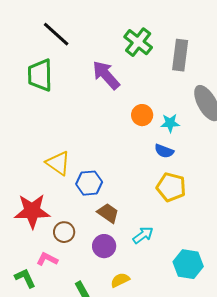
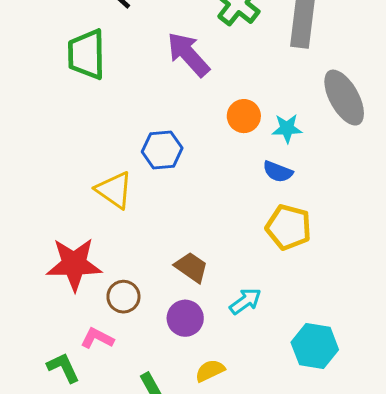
blue hexagon: (89, 183) -> (162, 150), moved

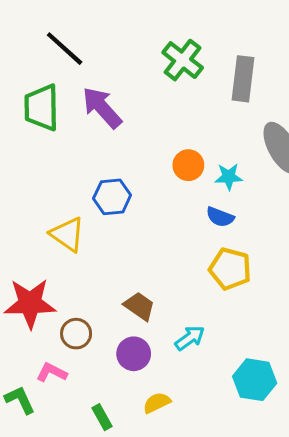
purple arrow: (188, 54) -> (102, 108), moved

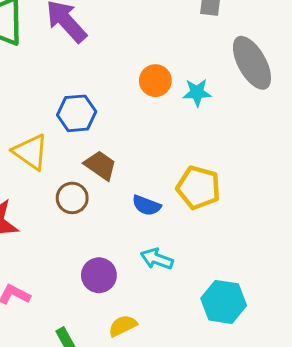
blue semicircle: (220, 217) -> (146, 205), moved
brown trapezoid: (139, 306) -> (100, 165), moved
brown circle: (76, 334) -> (72, 198), moved
cyan arrow: (190, 338) -> (157, 259), turned -124

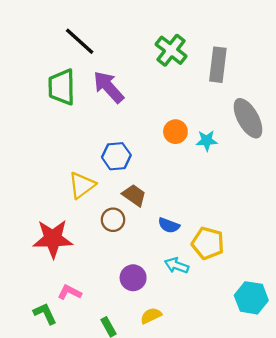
yellow triangle: (31, 152) -> (82, 185), turned 48
yellow pentagon: (198, 188) -> (208, 243), moved
cyan hexagon: (224, 302) -> (251, 298), moved

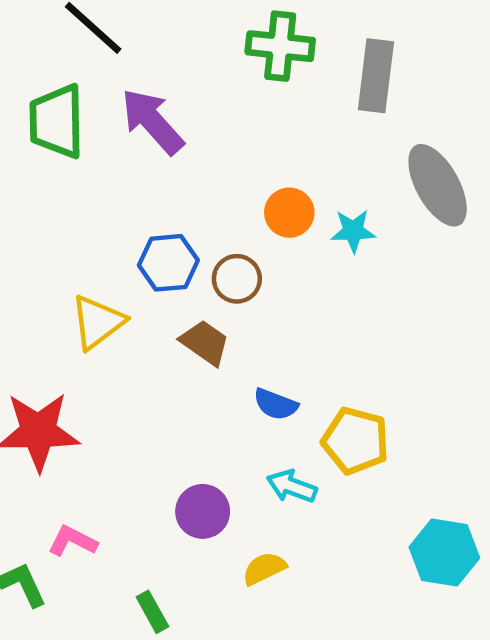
green cross: (171, 50) -> (280, 46), turned -32
brown circle: (113, 220) -> (237, 279), moved
yellow semicircle: (151, 316) -> (264, 568), moved

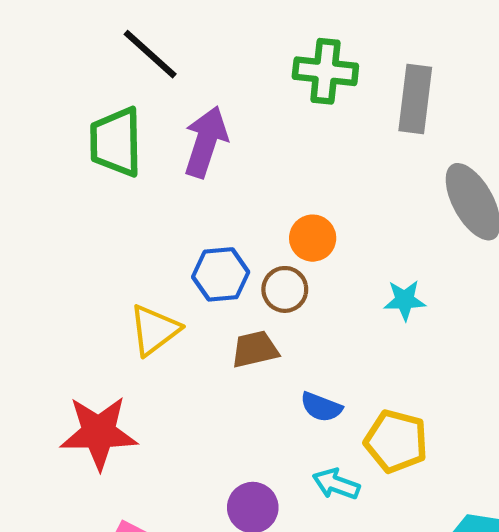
purple arrow: (152, 121) -> (206, 142), turned 60
orange circle: (289, 213) -> (313, 238), moved
cyan star: (353, 231) -> (405, 300), moved
brown trapezoid: (205, 343) -> (255, 349), turned -48

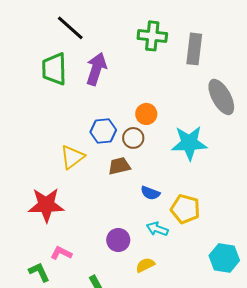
cyan star: (405, 300) -> (189, 143), size x1.8

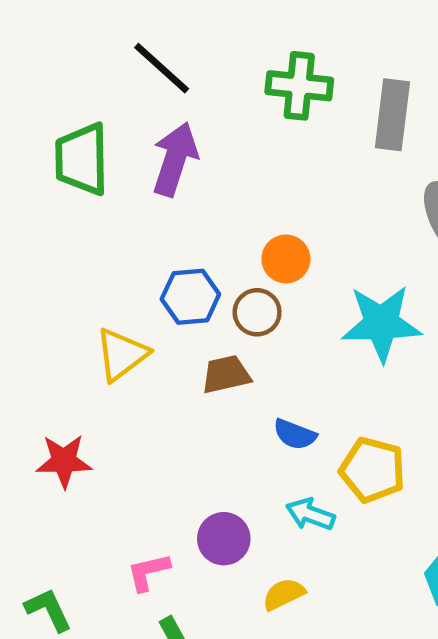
black line: (70, 28) -> (162, 68), moved
red star: (46, 205) -> (64, 461), size x0.7
pink L-shape: (61, 253) -> (148, 572), moved, turned -40

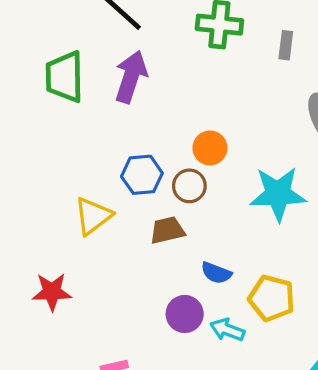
gray rectangle: (392, 115) -> (286, 45), size x0.6
purple circle: (224, 539) -> (185, 314), moved

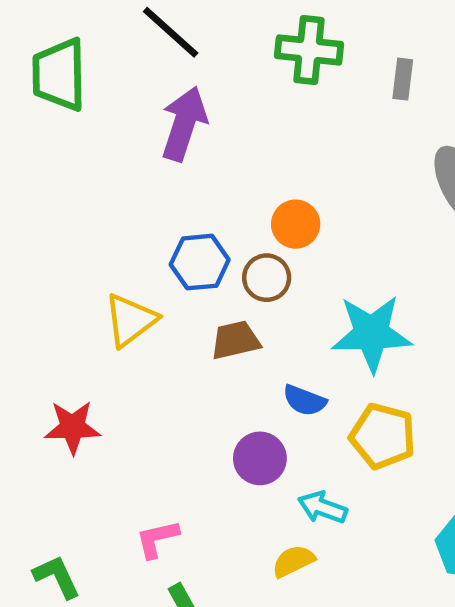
green trapezoid: (64, 77) -> (59, 75), moved
cyan star: (278, 194) -> (371, 333), moved
cyan arrow: (227, 330) -> (322, 508), moved

